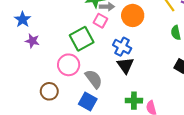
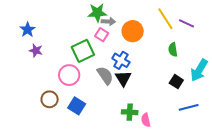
gray semicircle: (94, 79) -> (105, 76), moved
blue square: (88, 101) -> (77, 106), moved

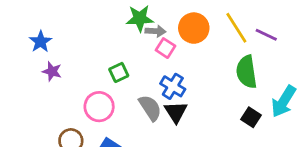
orange circle: (133, 31) -> (194, 28), moved
pink square: (102, 35) -> (165, 48), moved
green semicircle: (173, 50) -> (247, 72), size x1.6
green square: (83, 51) -> (119, 72), size x0.6

